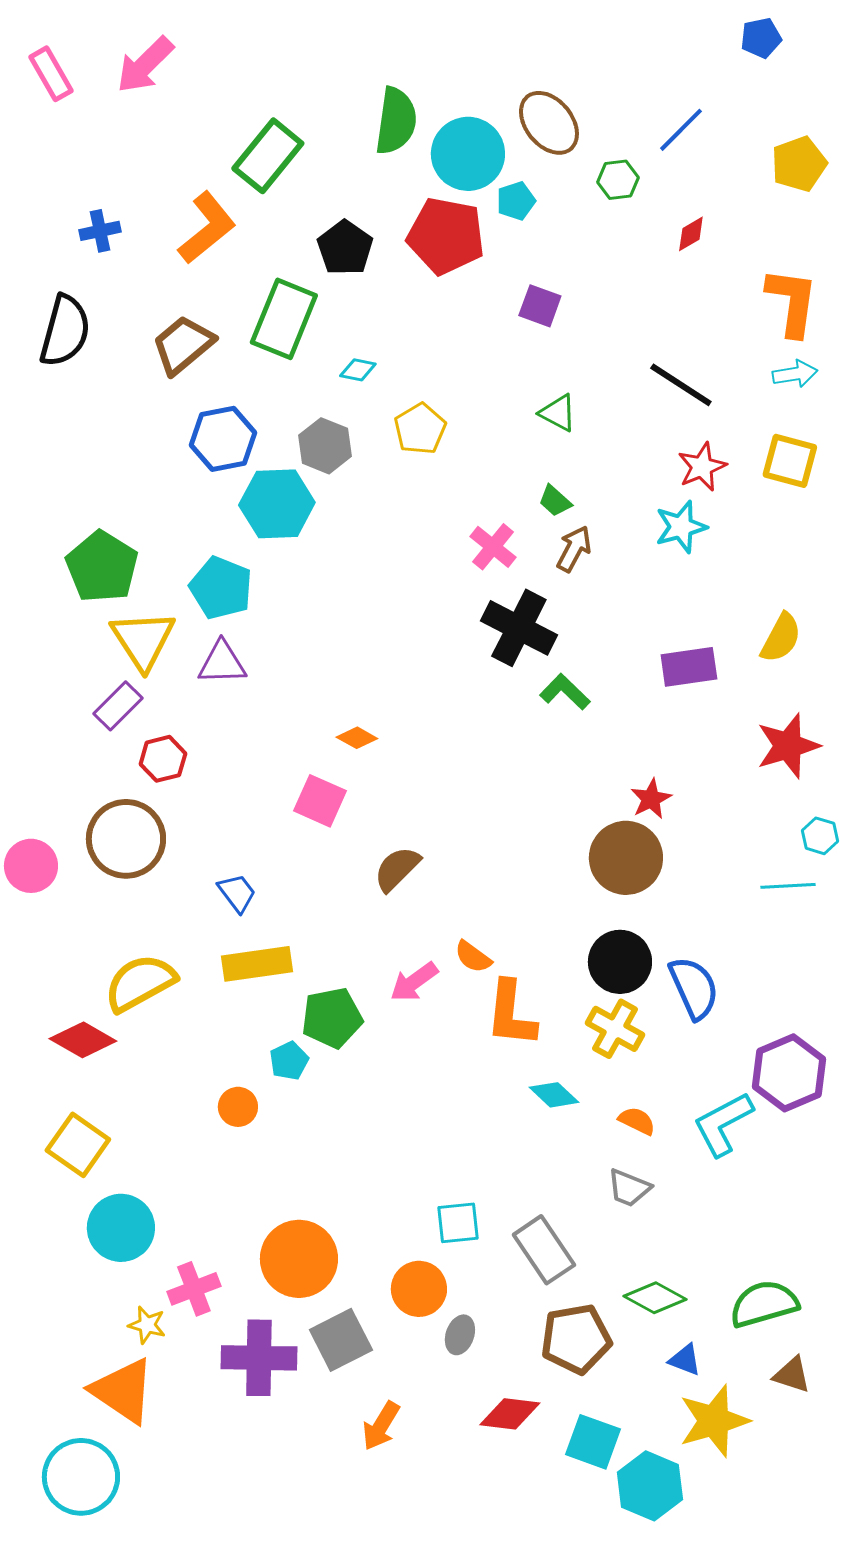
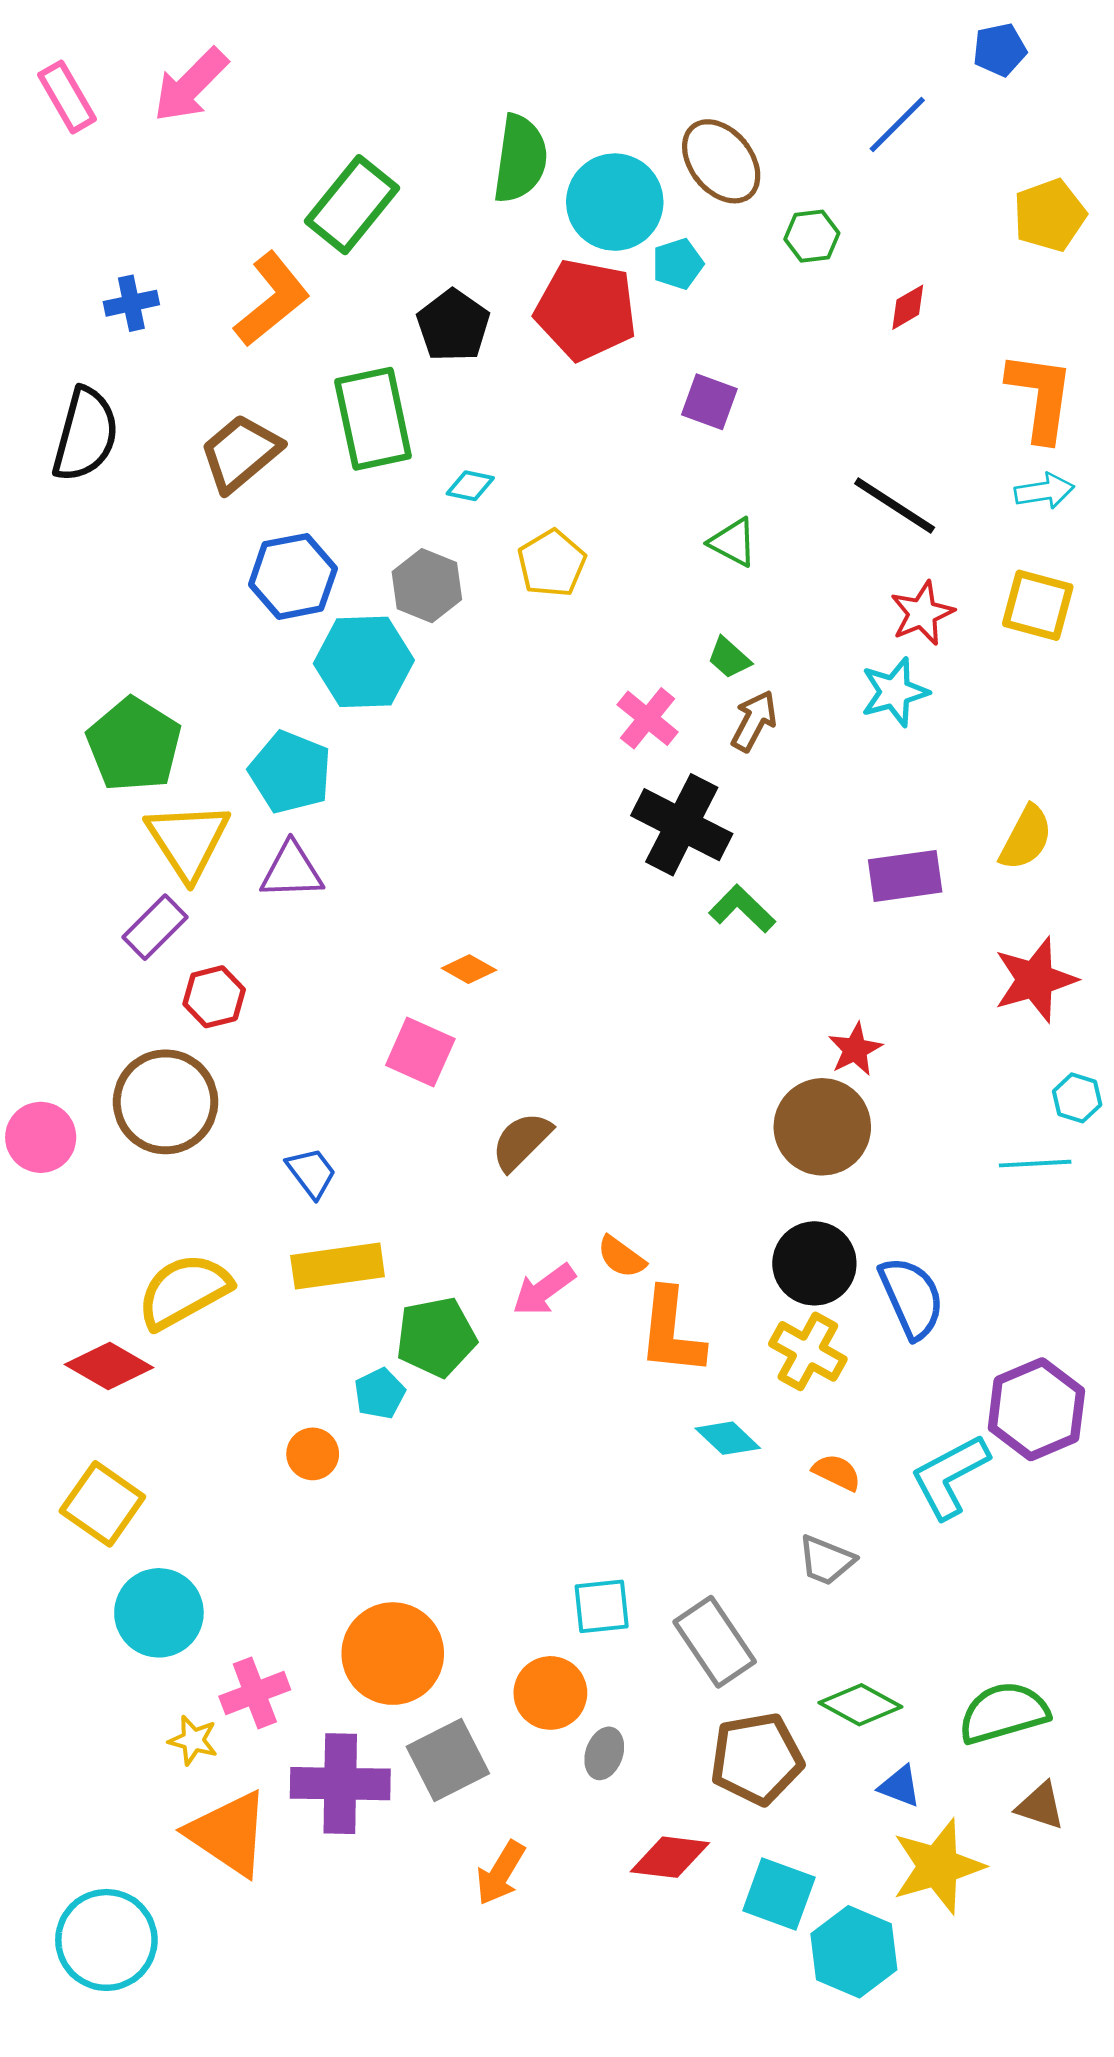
blue line: (681, 130) -> (897, 125), moved
green rectangle: (284, 319) -> (373, 419), turned -34
orange triangle: (123, 1391) -> (229, 1834), moved

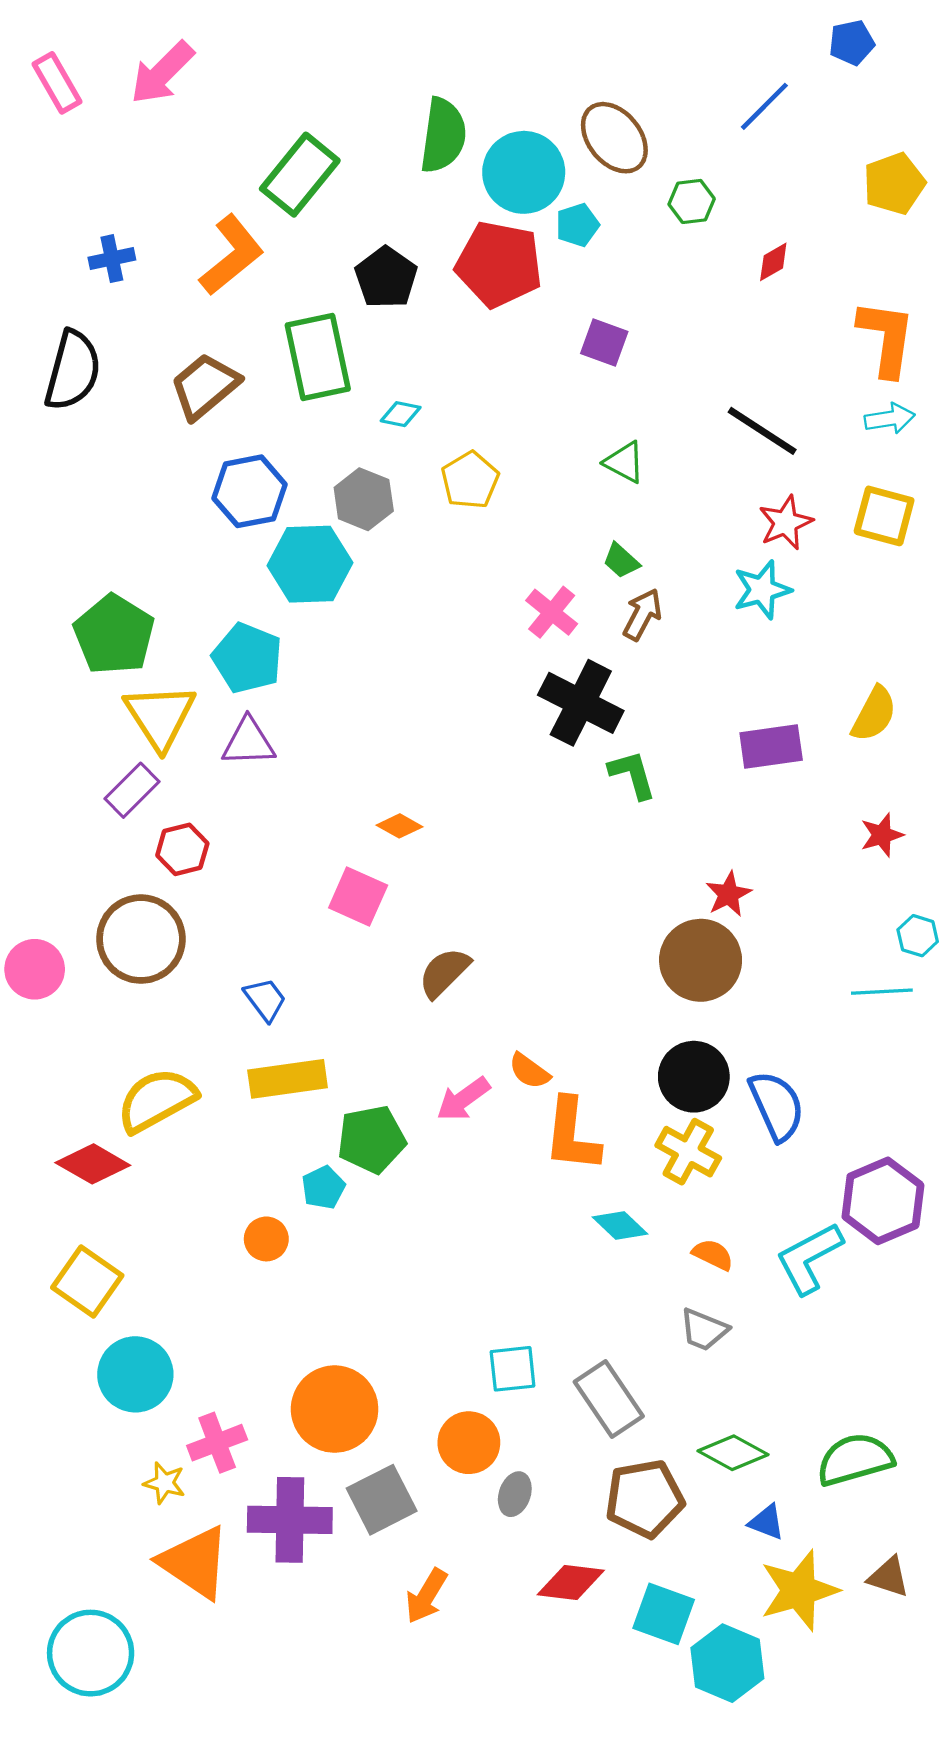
green L-shape: (742, 909) -> (632, 774), turned 30
red star: (1035, 980) -> (882, 835), size x0.6
brown triangle: (1040, 1806) -> (889, 1577), moved

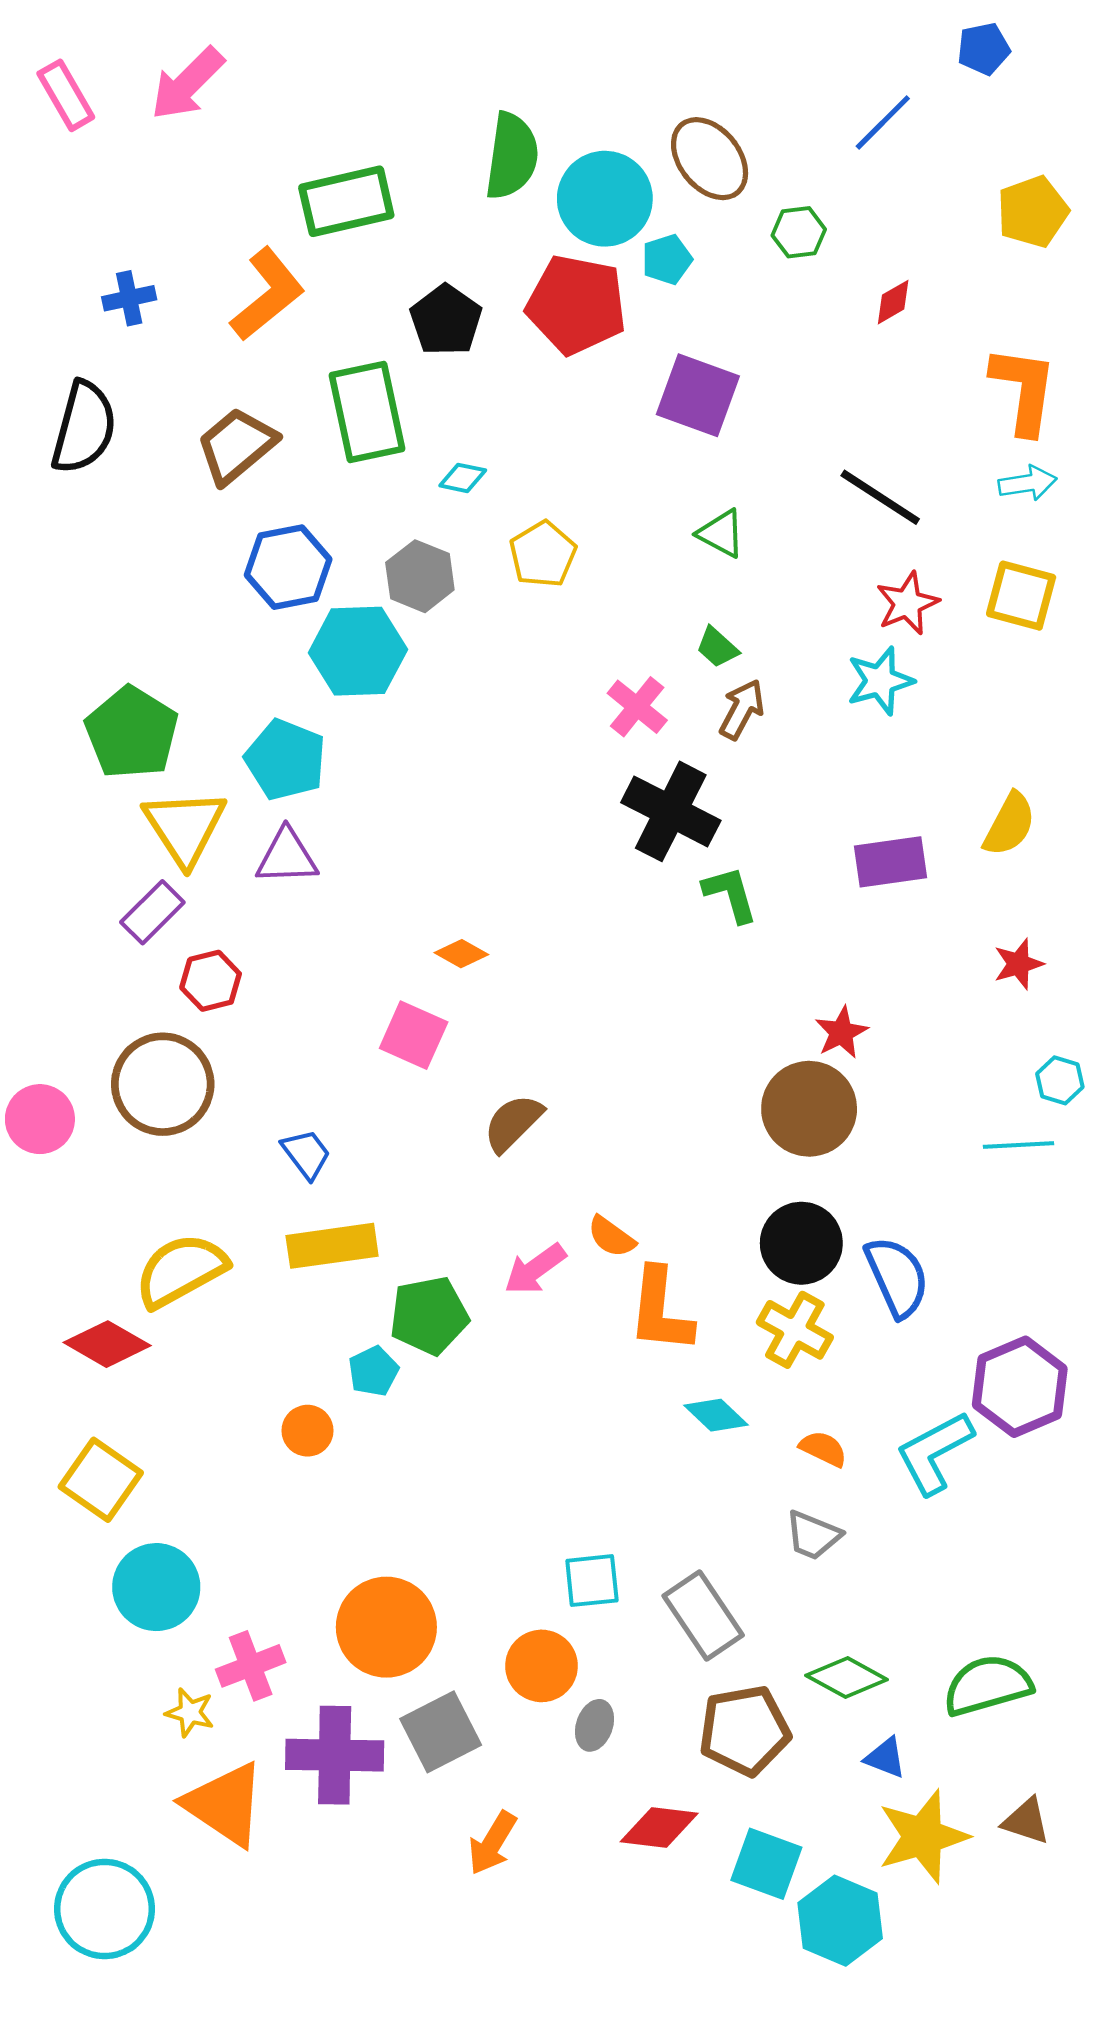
green rectangle: (300, 175) -> (346, 201), turned 38
purple square: (604, 342) -> (698, 395), size x1.5

